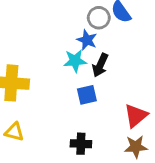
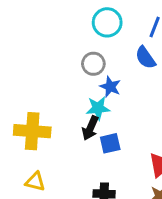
gray circle: (99, 18) -> (93, 64), moved
black arrow: (100, 65) -> (90, 128), moved

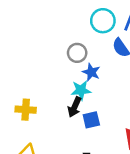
cyan circle: (107, 22) -> (103, 21), moved
yellow cross: (32, 131) -> (26, 110), size x0.7

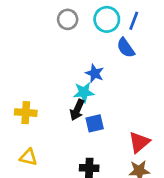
gray circle: (77, 53) -> (68, 19), moved

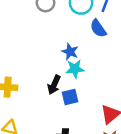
cyan star: (84, 92) -> (75, 69), moved

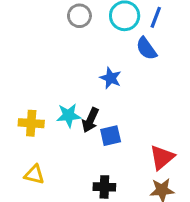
cyan star: (75, 69) -> (69, 115), moved

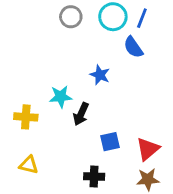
cyan star: (69, 115) -> (61, 97), moved
blue square: (111, 136) -> (110, 142), moved

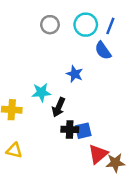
red triangle: (148, 149) -> (98, 154), moved
black cross: (94, 176) -> (70, 129), moved

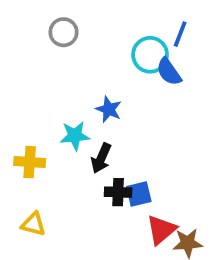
gray circle: (50, 25) -> (64, 32), moved
cyan circle: (86, 25) -> (150, 55), moved
blue star: (75, 74) -> (109, 109), moved

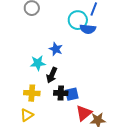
blue semicircle: (169, 72) -> (88, 29), turned -49
yellow cross: (30, 162) -> (32, 93), moved
yellow triangle: (33, 224) -> (27, 115), moved, turned -48

